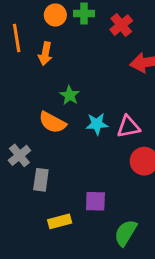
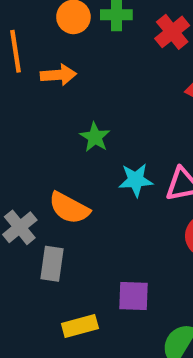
orange arrow: (45, 54) -> (58, 75), turned -105
orange semicircle: (52, 122) -> (69, 208), moved

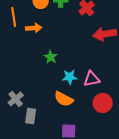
orange semicircle: (69, 208) -> (64, 99), moved

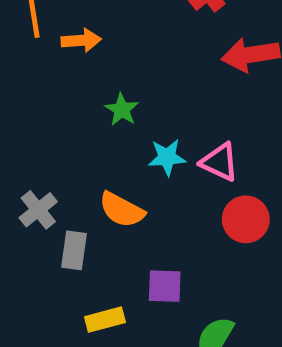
pink triangle: (92, 79) -> (220, 162), turned 36
orange semicircle: (64, 99) -> (122, 210), moved

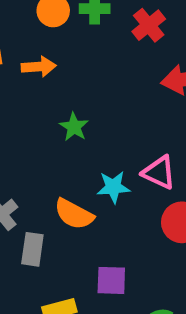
cyan star: (167, 157) -> (113, 187), moved

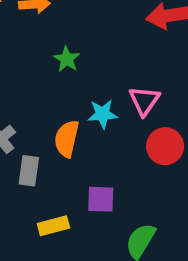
pink triangle: (159, 173) -> (144, 101), turned 40
orange semicircle: (74, 214) -> (67, 139), turned 75

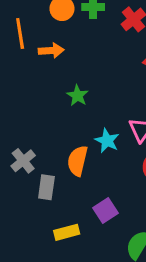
cyan star: (103, 114) -> (107, 141), turned 30
purple square: (101, 199) -> (105, 211), turned -35

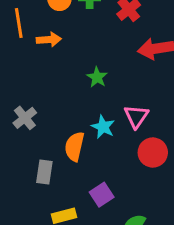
green star: (78, 96) -> (97, 77), moved
gray cross: (23, 161) -> (25, 118), moved

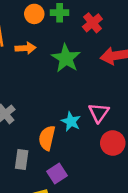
green star: (97, 77) -> (66, 58), moved, size x1.6
purple square: (102, 195) -> (57, 173), moved

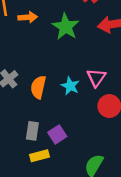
orange semicircle: (47, 138) -> (38, 87), moved
gray rectangle: (22, 159) -> (32, 131), moved

